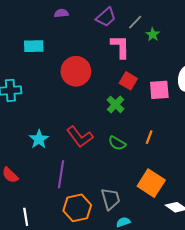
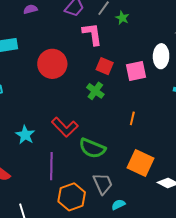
green semicircle: (117, 143) -> (92, 148), moved, size x1.5

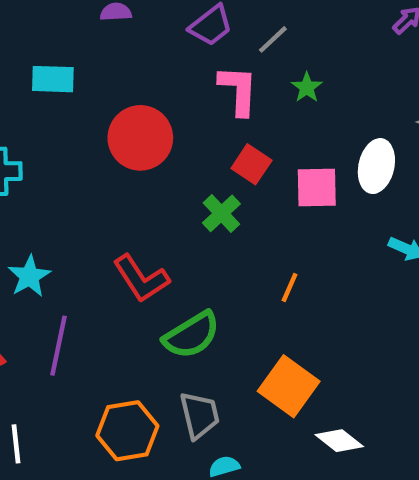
green star: (122, 18) -> (307, 87), moved
cyan star: (25, 135) -> (29, 276), moved
green semicircle: (92, 148) -> (192, 335), turned -64
purple line: (51, 166) -> (58, 346), moved

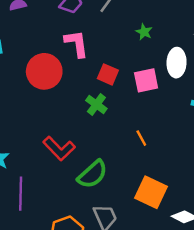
green star: (307, 87) -> (144, 32), moved
pink L-shape: (238, 90) -> (77, 44), moved
orange line: (289, 287) -> (141, 138), turned -42

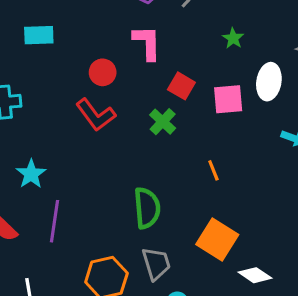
red circle: (44, 71) -> (103, 72), size x0.6
red L-shape: (59, 148) -> (96, 115), moved
green semicircle: (92, 174) -> (147, 208), turned -60

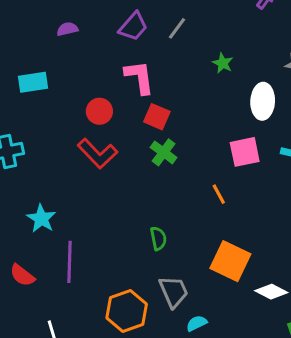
red square: (181, 86) -> (157, 117), moved
pink square: (228, 99) -> (245, 152), moved
green semicircle: (147, 208) -> (158, 238), size x0.6

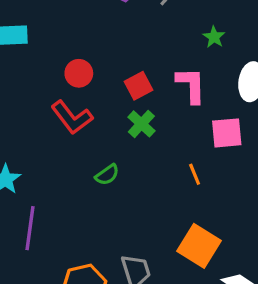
pink L-shape: (139, 77) -> (191, 85), moved
red square: (157, 117) -> (139, 86), turned 32
green semicircle: (158, 238) -> (107, 175), moved, turned 60

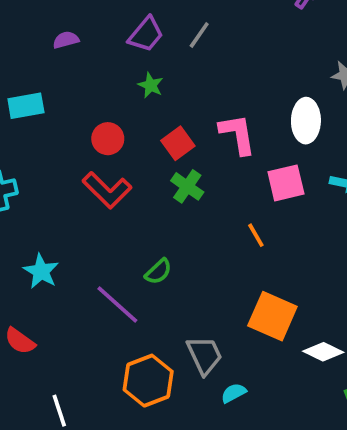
green star: (214, 37) -> (151, 85), moved
green semicircle: (107, 175) -> (158, 272), moved
purple line: (30, 228) -> (117, 305), moved, turned -48

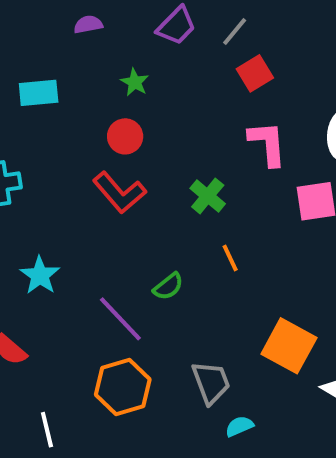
green star: (151, 85) -> (135, 82), moved
red square: (178, 143) -> (255, 73), moved
orange line: (256, 235) -> (230, 258), moved
orange hexagon: (148, 381) -> (123, 387), moved

